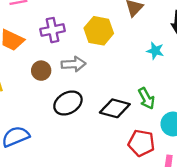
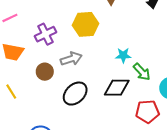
cyan star: (155, 51) -> (123, 55), moved

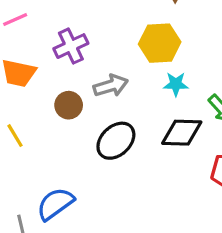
yellow hexagon: (86, 24) -> (160, 43), moved
cyan star: (123, 55) -> (176, 84), moved

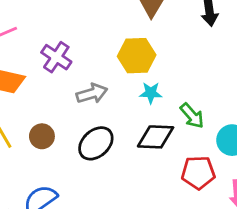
purple cross: (71, 46) -> (56, 57), turned -32
brown circle: (69, 105) -> (42, 136), moved

